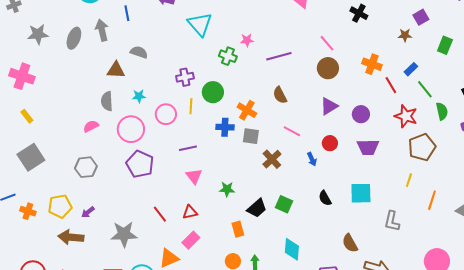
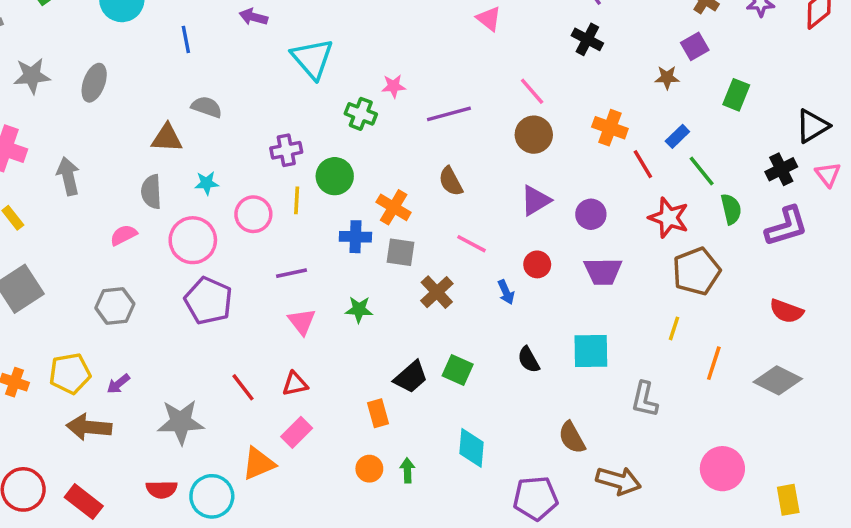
gray arrow: (102, 30) -> (68, 176), moved
green star: (227, 189) -> (359, 309), moved

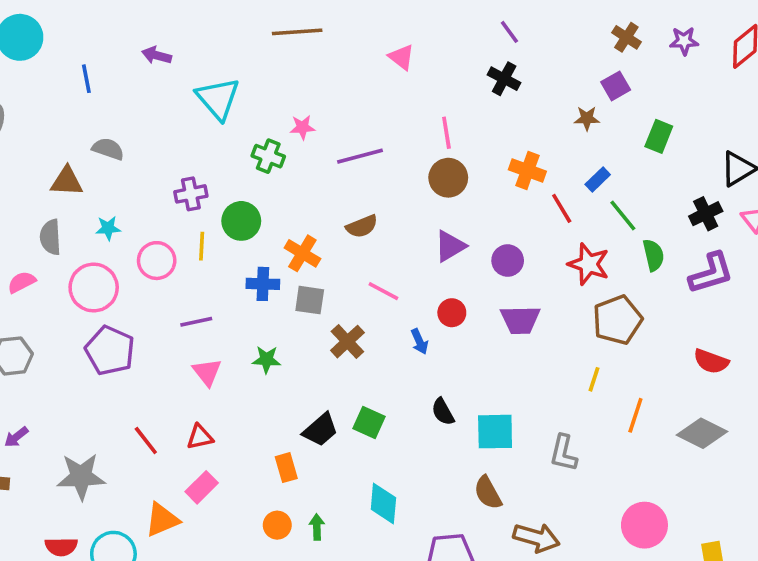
pink line: (532, 91) -> (446, 133), turned 32
brown semicircle: (451, 181) -> (362, 226), turned -84
cyan square: (591, 351) -> (495, 432), moved

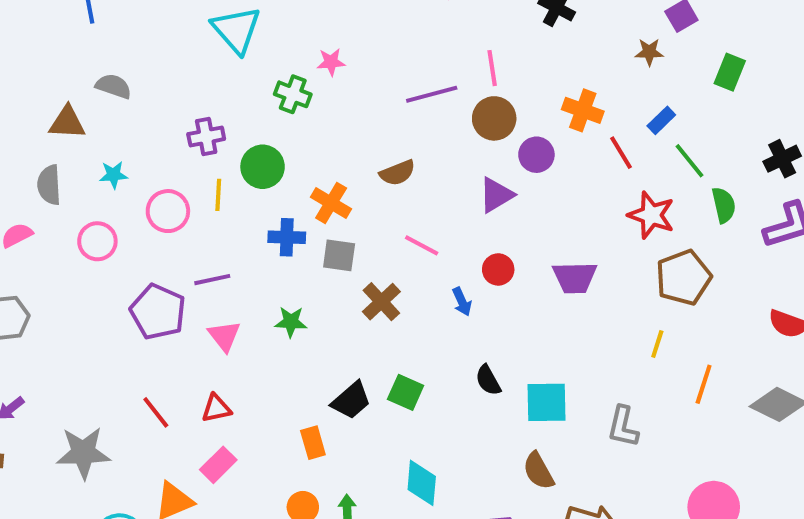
purple line: (360, 156) -> (432, 94), moved
purple circle: (508, 261) -> (536, 155), moved
pink circle: (94, 288) -> (97, 241), size x0.7
purple pentagon: (110, 351) -> (158, 312), moved

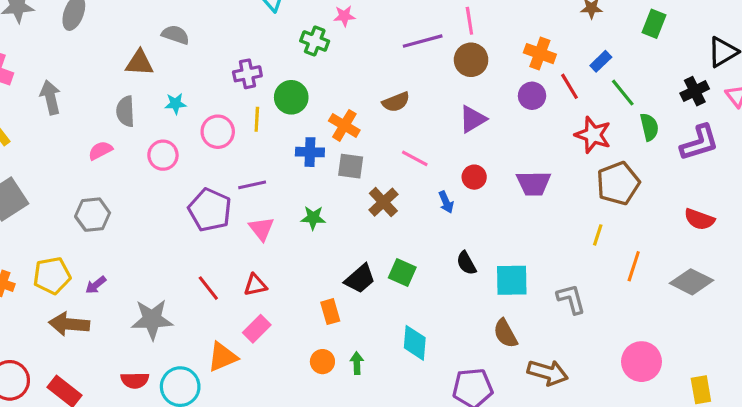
purple circle: (536, 155) -> (532, 96), moved
gray L-shape: (623, 427) -> (571, 299), turned 152

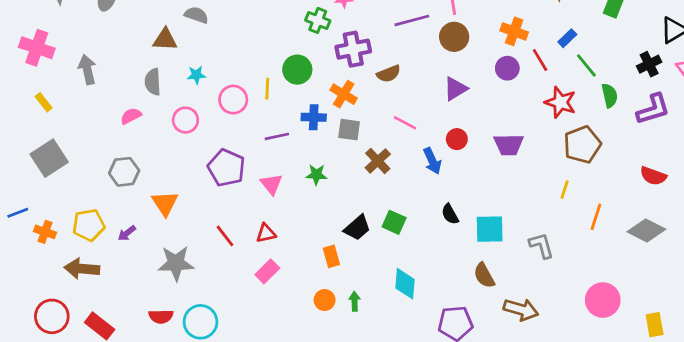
purple cross: (247, 74) -> (353, 49), moved, size x1.4
purple line: (252, 185) -> (277, 136), moved
blue arrow: (446, 202) -> (432, 161), size x1.4
brown arrow: (69, 324) -> (82, 269), moved
orange triangle: (222, 357) -> (165, 203), moved, turned -40

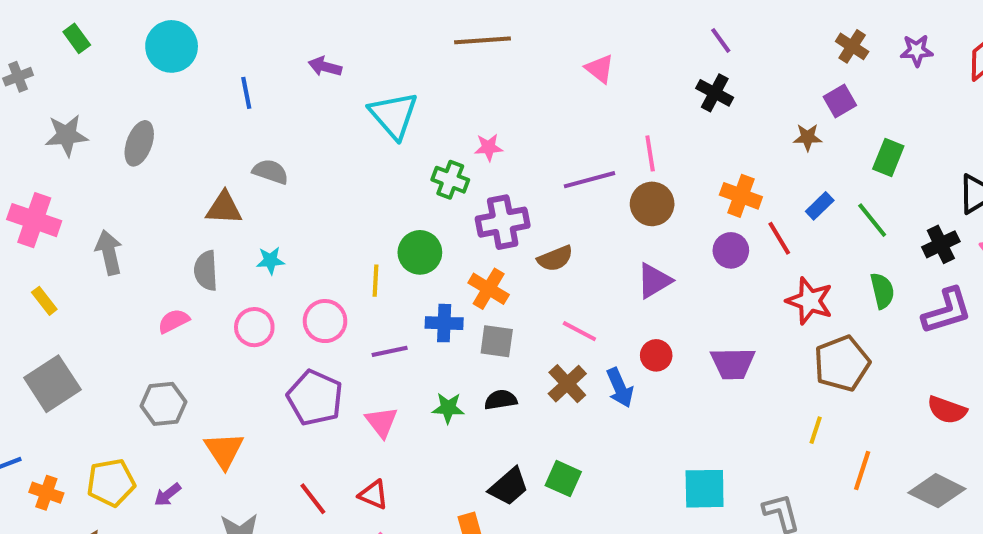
green line: (586, 65) -> (872, 220), moved
pink circle: (233, 100) -> (325, 321), moved
brown cross: (378, 161) -> (567, 384), moved
black semicircle: (450, 214) -> (501, 400), moved, turned 110
red triangle: (266, 233) -> (373, 495), turned 35

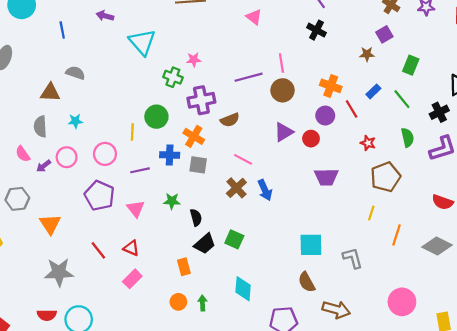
red star: (810, 301) -> (368, 143), size x0.6
pink semicircle: (174, 321) -> (23, 154), turned -98
red circle: (656, 355) -> (311, 139), moved
black semicircle: (501, 400) -> (196, 217), moved, turned 84
purple arrow: (167, 495) -> (44, 166), moved

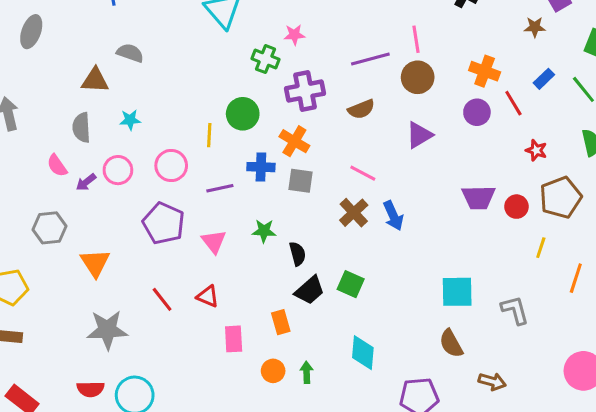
brown semicircle: (230, 120) -> (361, 109), moved
red circle: (311, 139) -> (516, 207), moved
pink rectangle: (132, 279) -> (234, 339), moved, turned -48
brown arrow: (336, 310) -> (492, 382), size x0.7

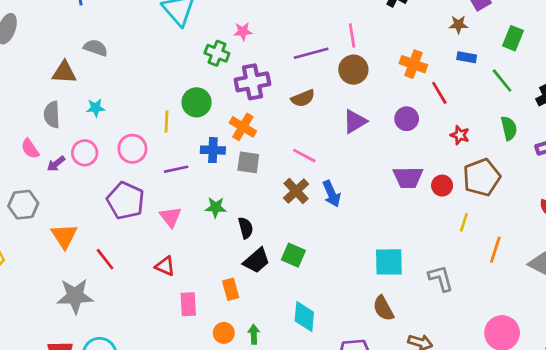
blue rectangle: (544, 79) -> (467, 57), moved, turned 54
purple circle: (477, 112) -> (407, 119), moved
red line: (162, 299) -> (105, 259), moved

